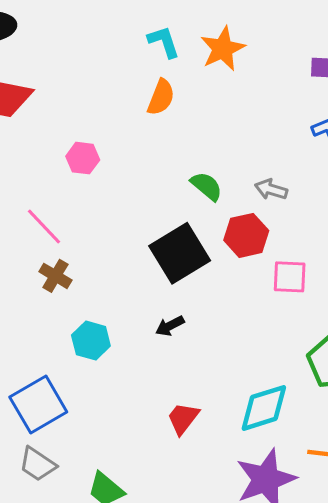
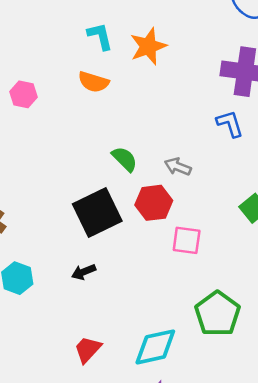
orange semicircle: (161, 97) -> (94, 82), turned 80
pink hexagon: (83, 158) -> (24, 94), moved

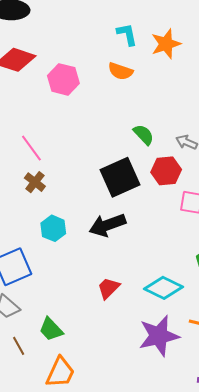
pink hexagon: (24, 94) -> (63, 79), size x1.4
black arrow: (84, 272) -> (107, 225), size x1.8
cyan diamond: (155, 347) -> (163, 288), turned 36

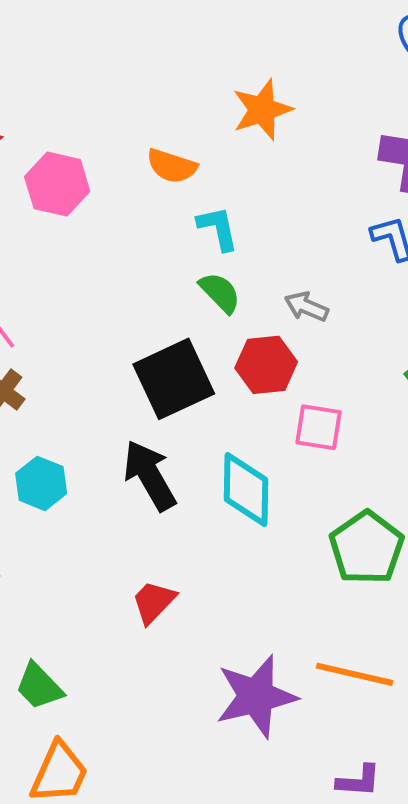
cyan L-shape: (127, 34) -> (218, 228), moved
black arrow: (107, 225) -> (150, 475), turned 81
cyan diamond: (163, 288) -> (246, 489), moved, turned 66

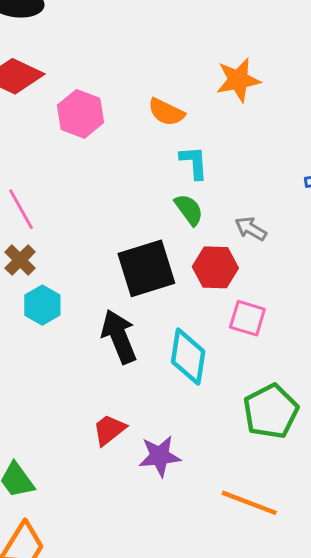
cyan hexagon: (41, 483) -> (42, 305), moved
purple star: (256, 696) -> (160, 456), moved, size x0.7

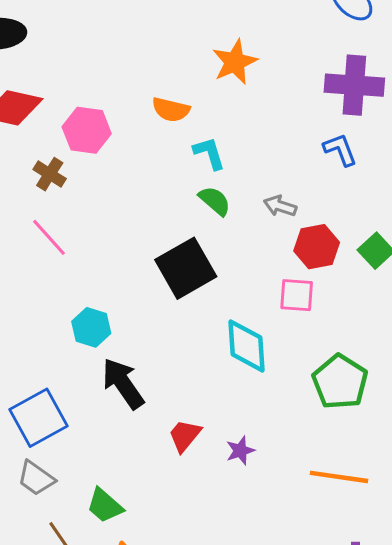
brown cross: (20, 260) -> (50, 174), moved
red hexagon: (215, 267) -> (317, 247), moved
black arrow: (119, 337) -> (123, 383), moved
purple star: (160, 456) -> (240, 451), size x0.7

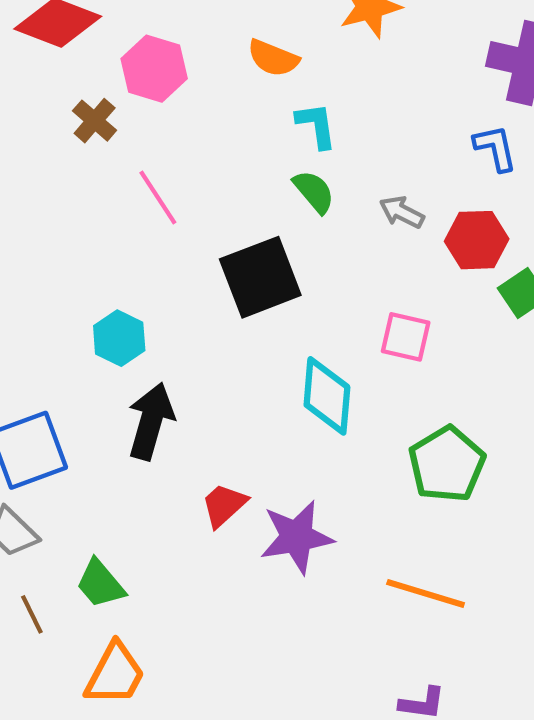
pink line: (49, 237) -> (158, 198), moved
red hexagon: (317, 247) -> (477, 240), moved
black arrow: (123, 383) -> (151, 421), turned 42
purple star: (240, 451) -> (297, 537), size x1.8

